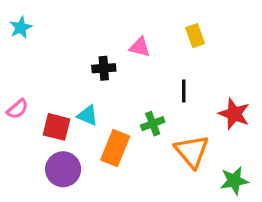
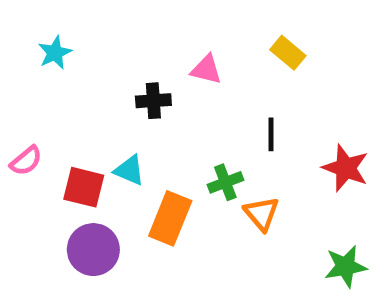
cyan star: (21, 27) -> (55, 53), moved
yellow rectangle: (195, 36) -> (288, 53), turned -30
orange triangle: (192, 151) -> (261, 214), moved, size x0.7

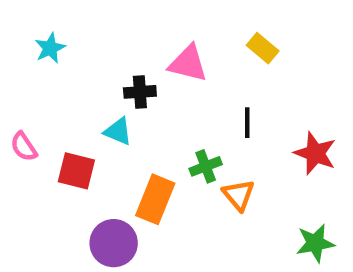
pink triangle: (206, 69) -> (188, 63), size x1.4
pink semicircle: (26, 161) -> (24, 147), turned 96
cyan triangle: (129, 170) -> (118, 131), moved
purple circle: (93, 250) -> (114, 243), moved

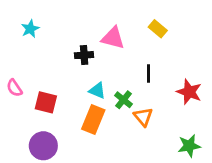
cyan triangle: (118, 131) -> (97, 91), moved
green cross: (206, 166) -> (123, 100), turned -30
purple circle: (114, 243) -> (43, 146), moved

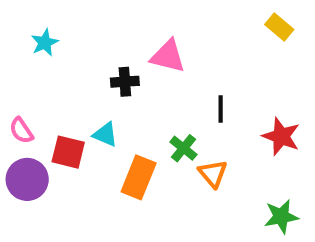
yellow rectangle: (158, 29) -> (279, 27), moved
cyan triangle: (97, 91) -> (105, 134), moved
purple circle: (43, 146) -> (27, 179), moved

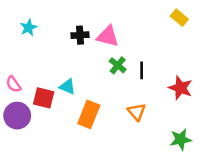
black cross: (125, 82) -> (80, 35), moved
green cross: (183, 148) -> (118, 65), moved

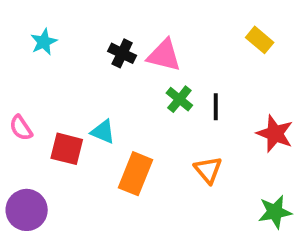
yellow rectangle: (179, 18) -> (260, 40), moved
black cross: (80, 35) -> (122, 53), turned 30
purple circle: (17, 116) -> (27, 210), moved

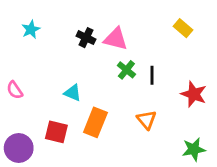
red square: (67, 149) -> (56, 132), moved

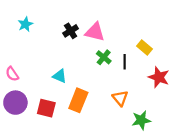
yellow rectangle: (183, 28) -> (144, 47), moved
black cross: (86, 38) -> (71, 31), turned 32
purple circle: (19, 148) -> (15, 103), moved
green star: (194, 149) -> (141, 120), moved

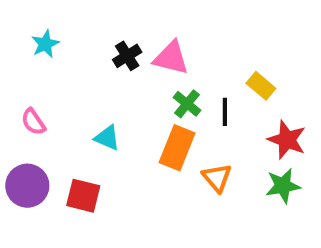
pink semicircle: (12, 74) -> (33, 122), moved
orange rectangle: (78, 100) -> (177, 148), moved
green star: (141, 120) -> (283, 186), moved

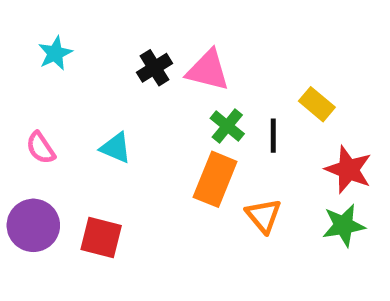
cyan triangle: (107, 138) -> (116, 148), moved

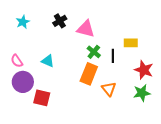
black cross: (155, 68) -> (60, 21), moved
yellow rectangle: (317, 104) -> (131, 43), turned -40
purple circle: (33, 225) -> (23, 82), moved

